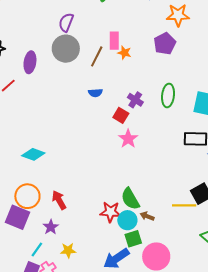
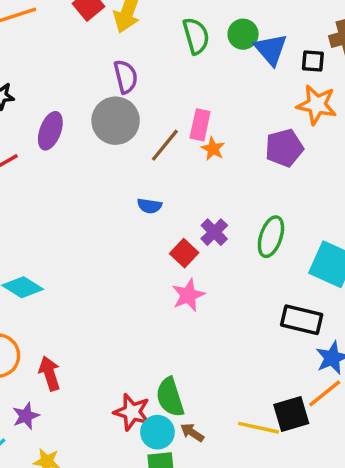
purple semicircle: (66, 22) -> (126, 77), turned 132

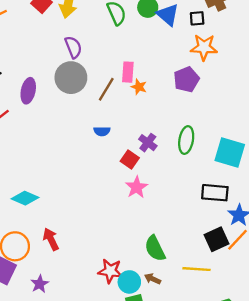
red arrow: (50, 373) -> (51, 239), moved
green semicircle: (170, 397) -> (155, 248), moved
black square: (291, 414) -> (216, 239), moved

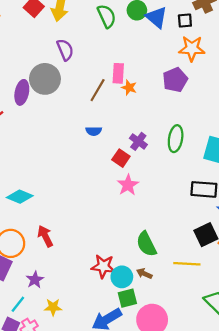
gray circle: (71, 78) -> (45, 79), moved

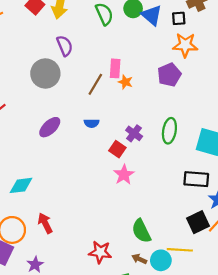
purple ellipse: (22, 92) -> (50, 127), moved, turned 35
cyan diamond: (20, 197) -> (21, 185), turned -30
cyan circle: (122, 277) -> (161, 260), moved

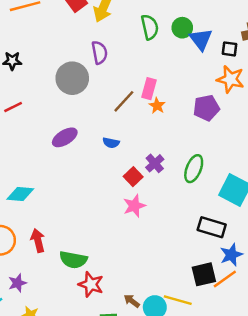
green semicircle: (141, 231) -> (73, 260), moved, turned -65

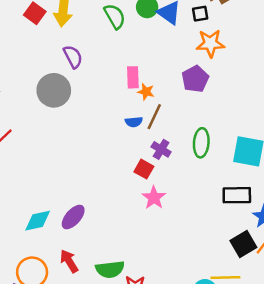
brown line: (124, 101) -> (154, 117), moved
purple ellipse: (65, 137) -> (73, 217), moved
blue semicircle: (111, 143) -> (134, 122), moved

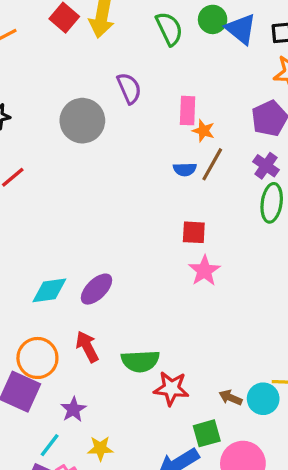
purple semicircle: (73, 57) -> (129, 88), moved
purple cross: (161, 149) -> (266, 166), moved
red square: (144, 169) -> (194, 232), turned -30

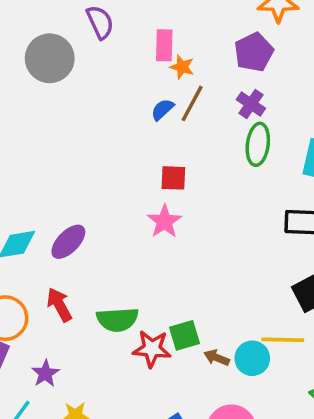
blue semicircle: (185, 169) -> (162, 109), turned 140
pink star: (204, 271) -> (165, 221), moved
green square: (207, 433) -> (185, 335), moved

